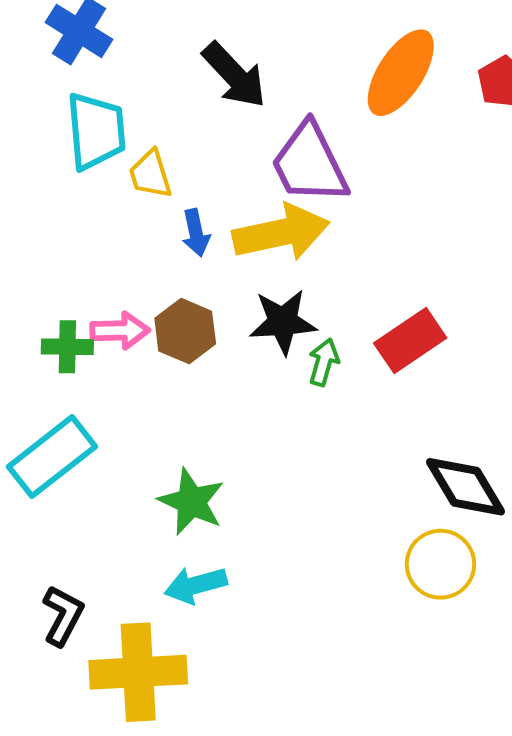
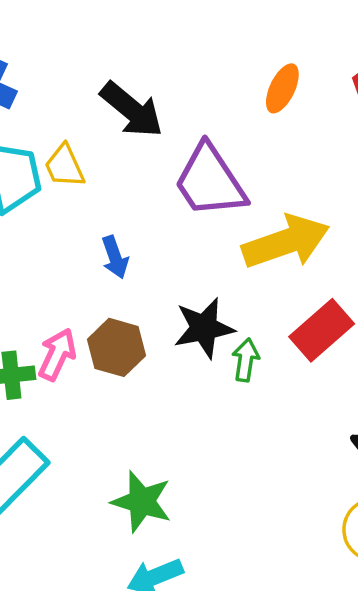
orange ellipse: (401, 73) -> (282, 88), size x0.6
yellow trapezoid: (150, 174) -> (64, 166), moved
yellow arrow: (281, 233) -> (286, 242), moved
pink arrow: (120, 331) -> (57, 355), turned -57

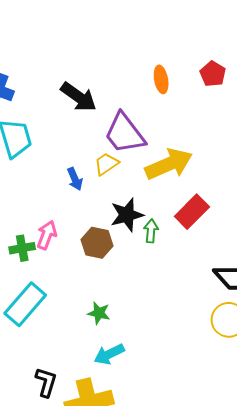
orange ellipse: (282, 88) -> (161, 79), turned -32
yellow trapezoid: (64, 166) -> (106, 164), moved, turned 84
brown hexagon: (116, 347) -> (97, 243), moved
green star: (142, 502) -> (99, 313), size x0.7

